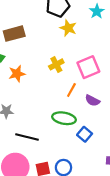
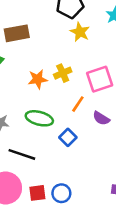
orange star: (17, 74) -> (38, 79), moved
green ellipse: (64, 118) -> (39, 118), moved
blue square: (85, 134) -> (68, 137), moved

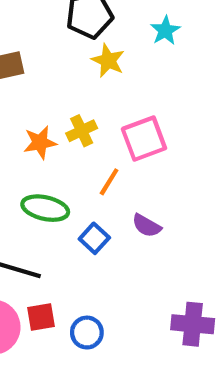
purple semicircle: (101, 118) -> (147, 226), moved
red square: (37, 193) -> (41, 317), moved

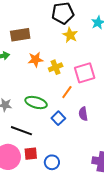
orange star: (40, 143) -> (35, 60), moved
purple semicircle: (147, 226) -> (83, 114), turned 48

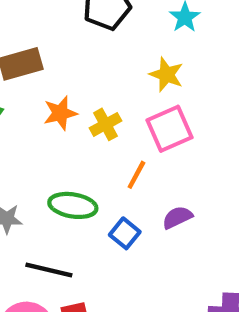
yellow star: (70, 35) -> (166, 75), moved
purple semicircle: (83, 114) -> (177, 217), turned 80

